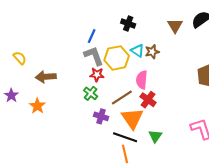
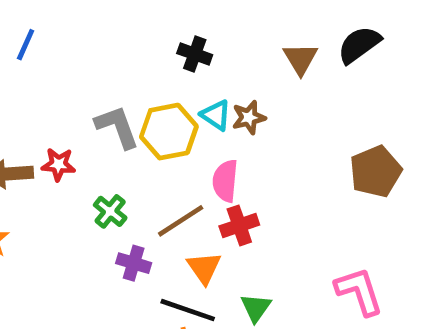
blue line: (92, 36) -> (26, 45), moved
red star: (97, 75) -> (58, 164), moved
red cross: (148, 100) -> (239, 226), turned 35
orange triangle: (132, 118) -> (204, 268), size x0.7

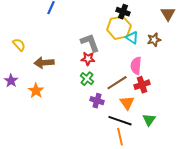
brown star: (249, 117) -> (154, 40), moved
yellow hexagon: (169, 132) -> (119, 28), moved
red star: (58, 164) -> (88, 59), moved

